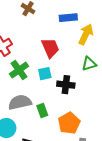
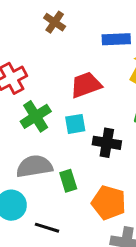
red trapezoid: (50, 48) -> (86, 85), turned -90
orange pentagon: (69, 123) -> (109, 203), turned -30

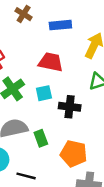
blue rectangle: (116, 39) -> (60, 25), moved
red trapezoid: (86, 85) -> (51, 62), turned 35

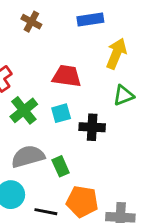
blue rectangle: (60, 25) -> (90, 19), moved
orange pentagon: (74, 154) -> (82, 202), moved

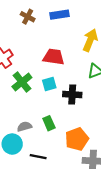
blue rectangle: (90, 19) -> (59, 15), moved
gray semicircle: (28, 156) -> (24, 127), moved, size x0.6
orange pentagon: (82, 202) -> (77, 139), moved, turned -30

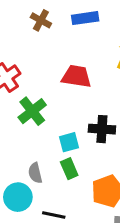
cyan square: (49, 84) -> (69, 142), moved
gray semicircle: (24, 127) -> (35, 173), turned -88

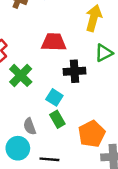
black cross: (102, 129) -> (74, 71), moved
cyan square: (69, 142) -> (54, 97), turned -35

